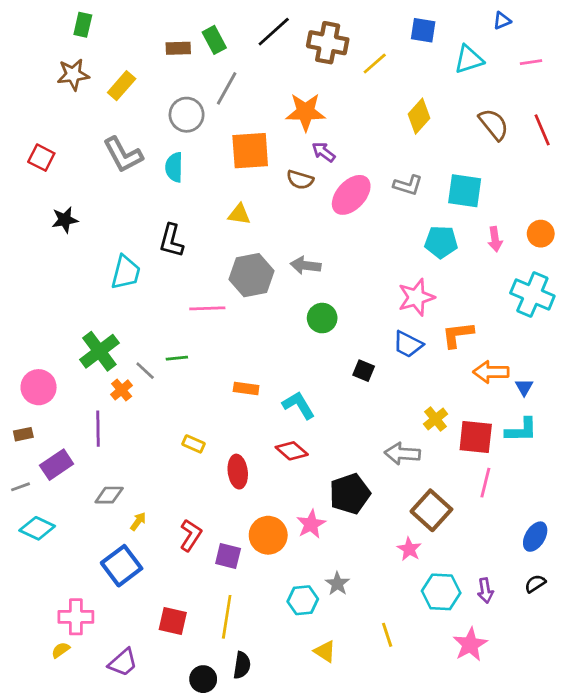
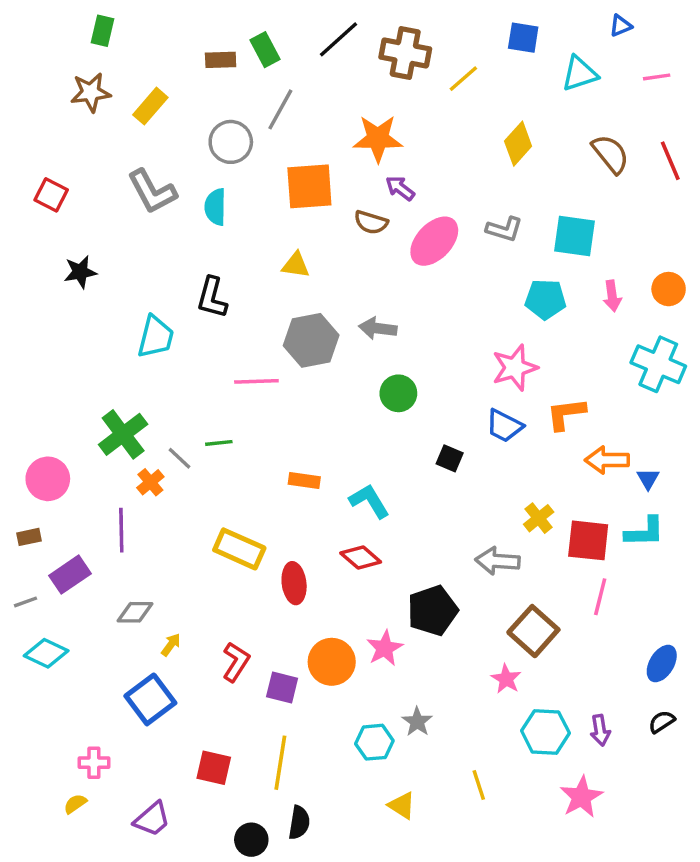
yellow rectangle: (193, 444) -> (239, 549), size x1.8
pink cross: (76, 617) -> (94, 763), size x0.7

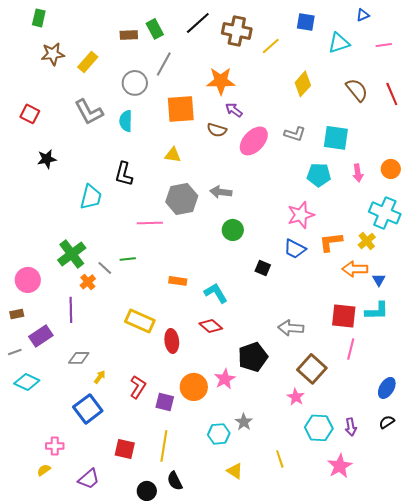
green rectangle: (103, 31) -> (39, 18), moved
yellow cross: (539, 518) -> (367, 241), moved
black semicircle: (299, 823) -> (175, 481), turned 144

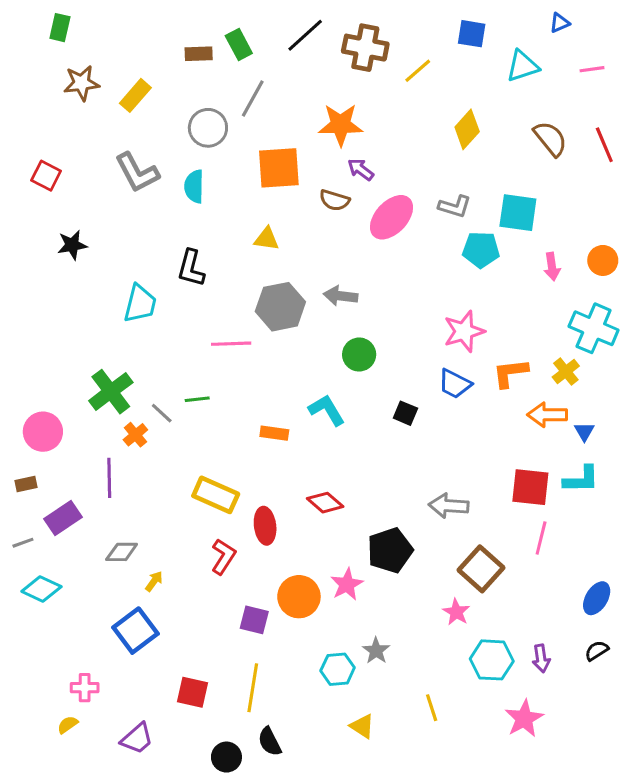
cyan pentagon: (319, 175) -> (481, 250), moved
cyan L-shape: (216, 293) -> (327, 410), moved
red L-shape: (138, 387) -> (223, 557), moved

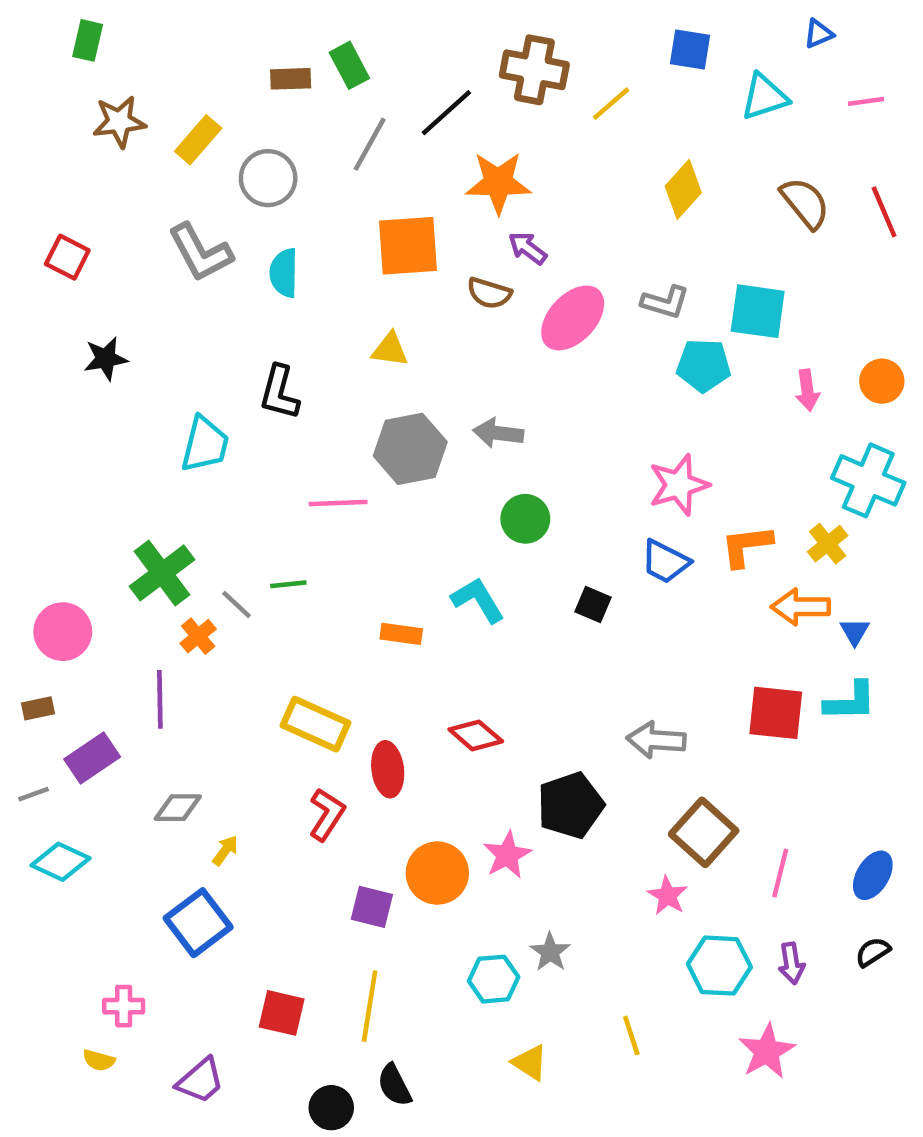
black line: (305, 35) -> (446, 113), moved
gray circle: (208, 128) -> (268, 178), moved
pink line: (541, 538) -> (780, 873), moved
yellow semicircle: (68, 725) -> (99, 1060), turned -130

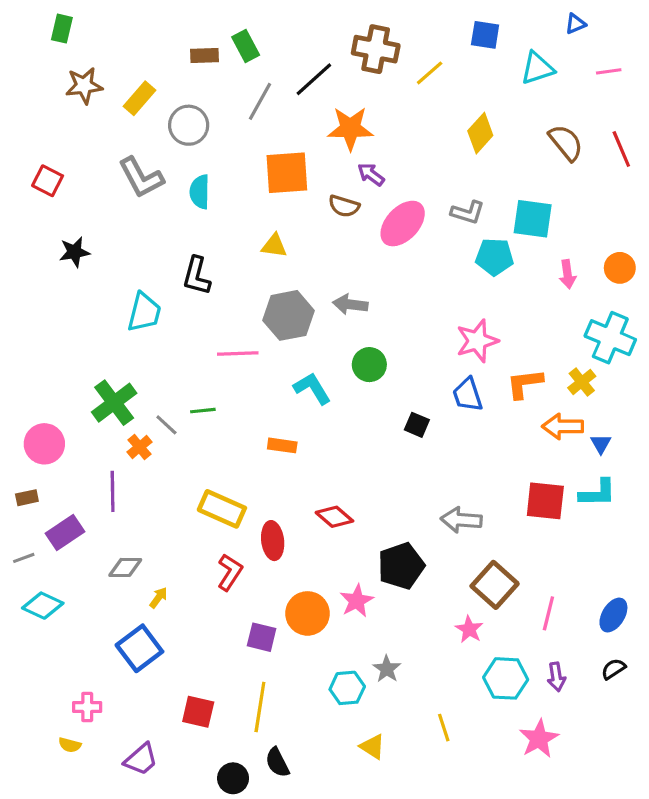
blue trapezoid: (665, 562) -> (468, 395), turned 45
cyan L-shape: (478, 600) -> (312, 388), moved

